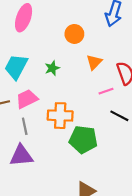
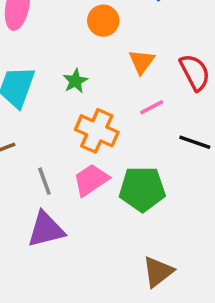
pink line: (106, 91) -> (152, 107), moved
pink trapezoid: (27, 99) -> (91, 180), moved
orange cross: (60, 116) -> (97, 131), moved, turned 30

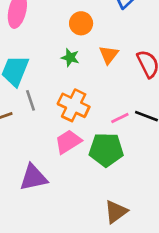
green star: (75, 81) -> (70, 57), moved, turned -30
pink line: (152, 107) -> (120, 118), moved
gray line: (44, 181) -> (30, 100), moved

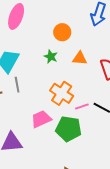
orange triangle: (109, 55) -> (80, 58), turned 49
orange cross: (74, 105) -> (62, 93), moved

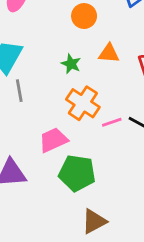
green star: (51, 57) -> (71, 64), moved
green pentagon: (69, 129) -> (77, 173), moved

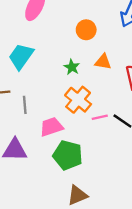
gray line: (19, 91) -> (25, 105), moved

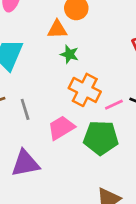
orange triangle: (103, 62) -> (57, 29), moved
green pentagon: (68, 155) -> (101, 138), moved

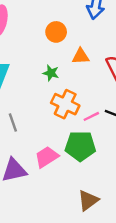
orange triangle: (57, 29) -> (81, 56), moved
pink trapezoid: (61, 128) -> (47, 157), moved

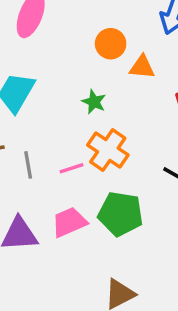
orange triangle: (81, 56) -> (142, 67), moved
pink line: (91, 116) -> (72, 168), moved

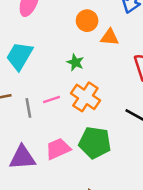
pink line: (72, 168) -> (51, 100), moved

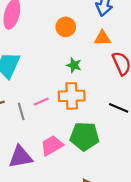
orange triangle: (110, 37) -> (102, 38), moved
green star: (75, 62) -> (74, 65), moved
orange cross: (85, 97) -> (72, 96), turned -30

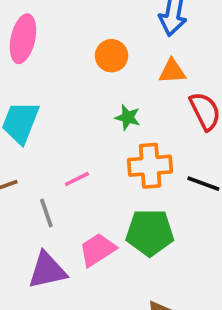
orange cross: (72, 96) -> (150, 166), moved
gray line: (21, 111) -> (46, 213), moved

